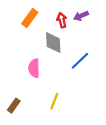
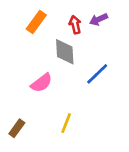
pink semicircle: (34, 68) -> (41, 83), turned -126

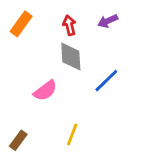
orange rectangle: (36, 22) -> (21, 24), moved
red arrow: (75, 25) -> (69, 25), moved

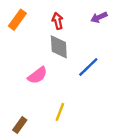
purple arrow: (108, 21) -> (99, 17), moved
brown rectangle: (18, 140) -> (20, 125), moved

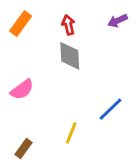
blue line: (88, 67) -> (111, 109), moved
pink semicircle: (37, 75) -> (22, 89), moved

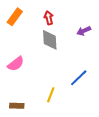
purple arrow: (118, 21) -> (84, 31), moved
brown rectangle: (23, 148) -> (17, 106), turned 56

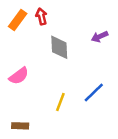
red arrow: (49, 18) -> (41, 16), moved
yellow line: (51, 95) -> (60, 102), moved

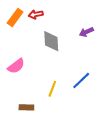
red arrow: (41, 16) -> (36, 14), turned -88
brown rectangle: (20, 126) -> (26, 107), moved

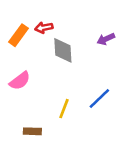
red arrow: (36, 14) -> (44, 28), moved
orange rectangle: (15, 17) -> (19, 35), moved

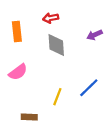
red arrow: (44, 28) -> (51, 18), moved
orange rectangle: (19, 35) -> (17, 31), turned -42

